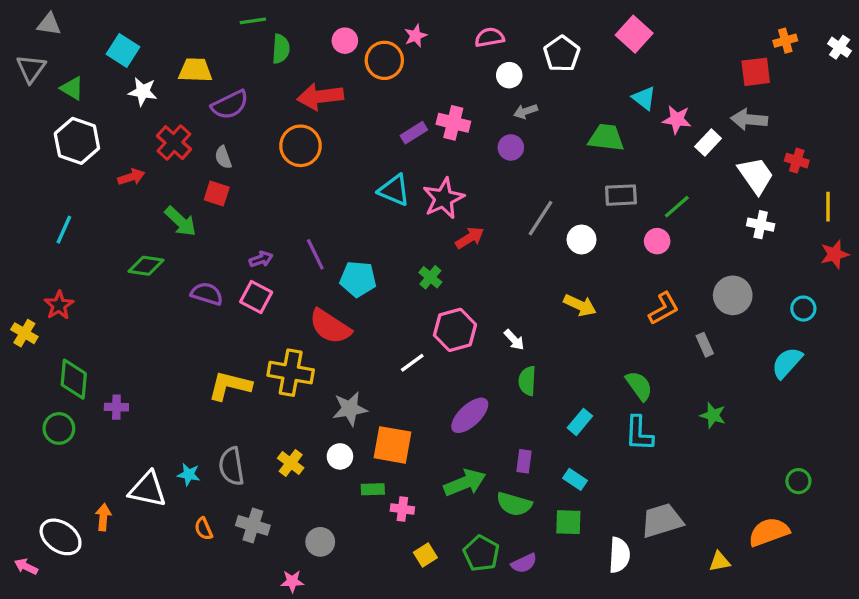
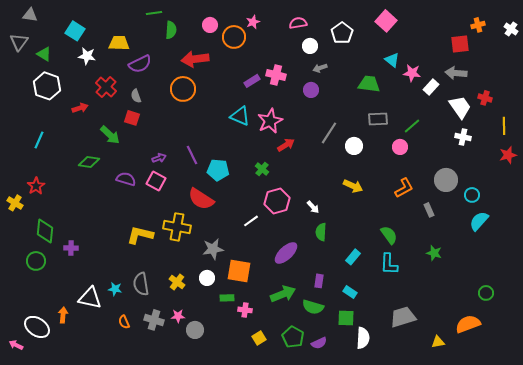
cyan circle: (803, 309) -> (472, 195), moved
white semicircle: (619, 555) -> (363, 338), moved
pink star: (292, 581) -> (178, 316), moved

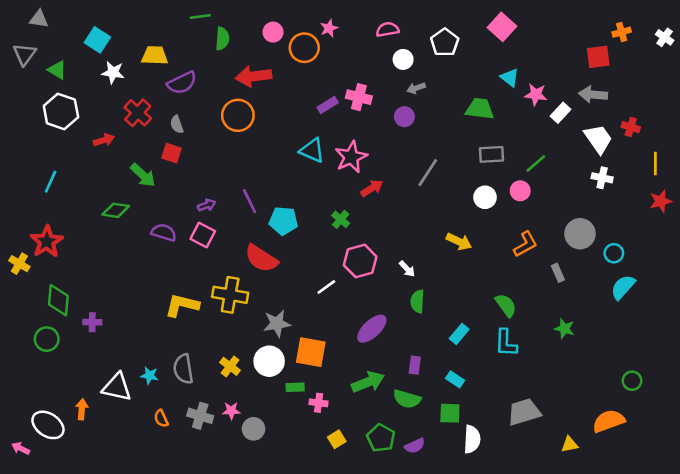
white circle: (354, 146) -> (485, 197), moved
red star: (36, 186) -> (47, 242), size x1.4
white circle: (207, 278) -> (269, 361), size x1.5

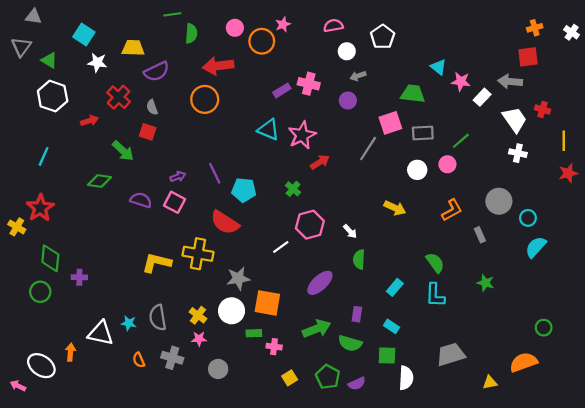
pink square: (502, 27) -> (390, 123), moved, turned 30
red square: (598, 57) -> (528, 57), moved
pink star: (231, 411) -> (199, 339), moved

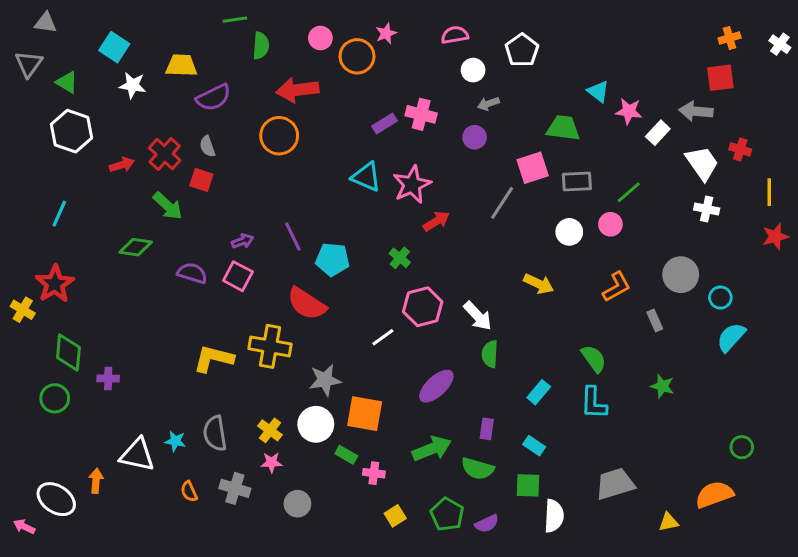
red cross: (119, 97) -> (165, 154), moved
white arrow: (350, 231) -> (478, 316), size x1.5
green rectangle: (254, 333) -> (346, 455), turned 32

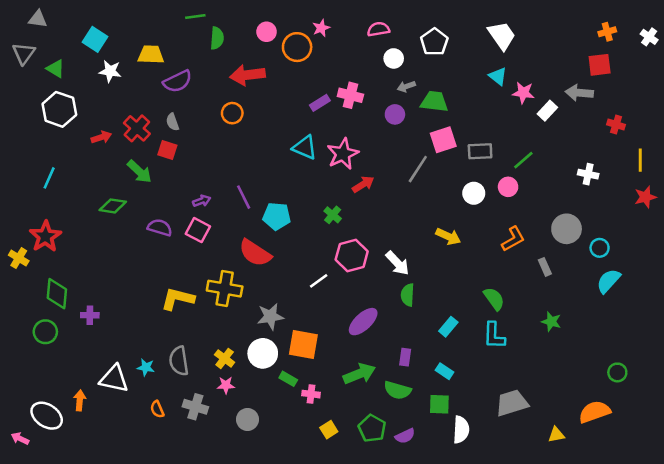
green trapezoid: (563, 128) -> (434, 102), moved
orange circle: (279, 136) -> (232, 113), size x0.7
white trapezoid: (702, 163) -> (502, 36), moved

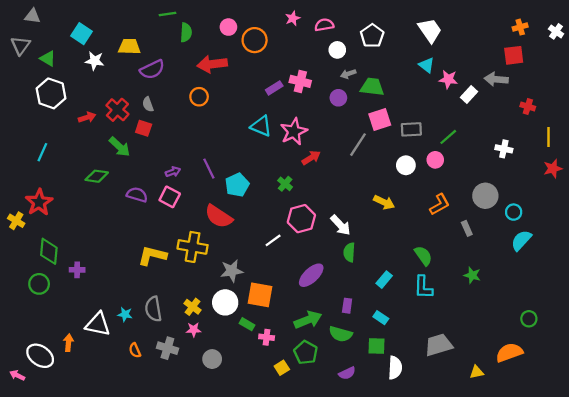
pink star: (321, 28) -> (293, 18), moved
cyan pentagon: (277, 216) -> (237, 185), turned -30
green pentagon: (372, 428) -> (306, 353), moved

